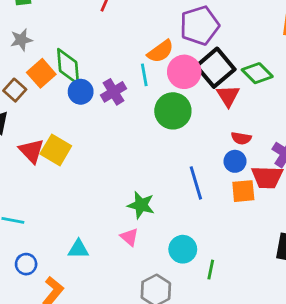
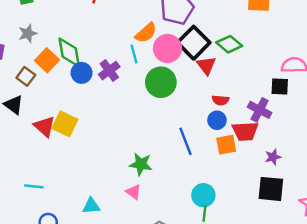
cyan circle: (183, 249) -> (203, 195), moved

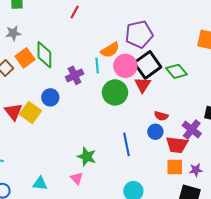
red triangle: (206, 65) -> (143, 85), moved
blue circle: (82, 73) -> (50, 97), moved
orange square: (226, 145) -> (175, 167), moved

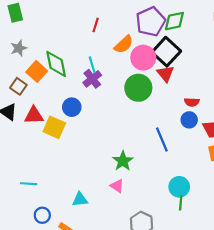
red line: (75, 12) -> (96, 25), moved
cyan line: (97, 65) -> (92, 65), moved
green diamond: (176, 71) -> (174, 21), moved, turned -50
red triangle: (13, 112) -> (34, 115), moved, turned -42
green star: (87, 157) -> (123, 161), turned 30

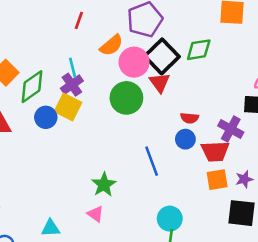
green diamond: (174, 21) -> (199, 50), moved
green diamond: (56, 64) -> (32, 87), moved, turned 64
yellow square: (54, 127) -> (68, 107), moved

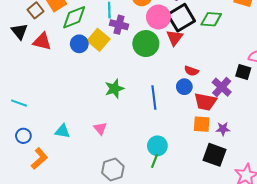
purple cross: (72, 85) -> (119, 25), moved, turned 36
green star: (104, 185) -> (114, 89), moved

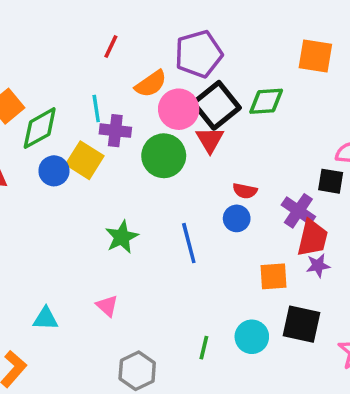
red trapezoid: (205, 102) -> (312, 238), moved, turned -80
purple star: (223, 129) -> (318, 266), moved
cyan circle: (157, 146) -> (252, 337), moved

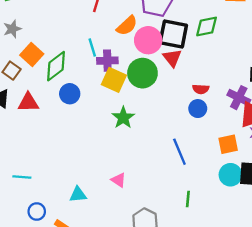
black square: (216, 105) -> (173, 34), turned -32
yellow square: (85, 160) -> (114, 80), moved
green star: (122, 237) -> (123, 118), moved
blue line: (189, 243) -> (179, 152), moved
cyan circle: (252, 337) -> (230, 175), moved

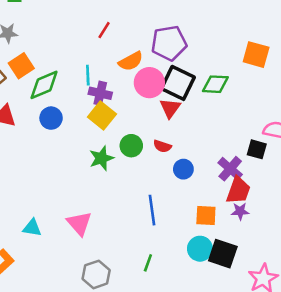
green circle: (142, 73) -> (131, 146), moved, size x0.7
red semicircle: (201, 89) -> (162, 146), moved
pink triangle: (119, 180) -> (79, 223), size x1.5

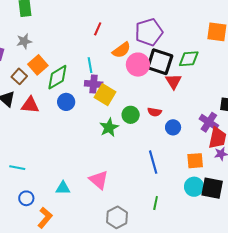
purple cross: (100, 93) -> (94, 84), moved
red triangle: (170, 108) -> (174, 81), moved

